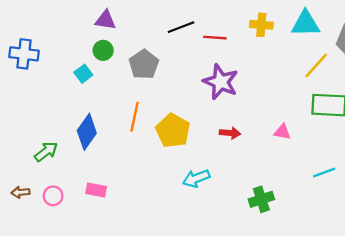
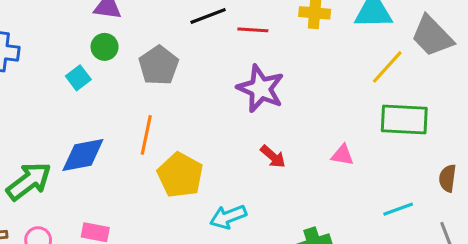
yellow pentagon: (173, 131) -> (180, 175), moved
blue diamond: (87, 132) -> (83, 155), turned 44
red arrow: (230, 133) -> (273, 157), turned 36
green arrow: (46, 152) -> (29, 181), size x1.4

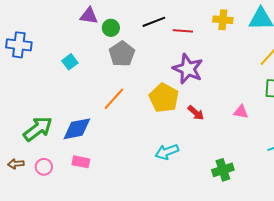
green circle: (105, 47) -> (111, 28), moved
orange line: (146, 135) -> (114, 99), turned 30
blue diamond: (83, 155) -> (77, 129), moved
yellow pentagon: (180, 175) -> (164, 98), moved

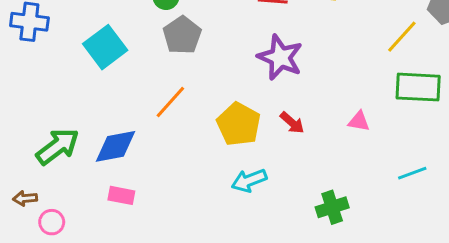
cyan square: (70, 62) -> (105, 47), size x1.8
yellow pentagon: (164, 98) -> (239, 124), moved
pink circle: (44, 167) -> (52, 222), moved

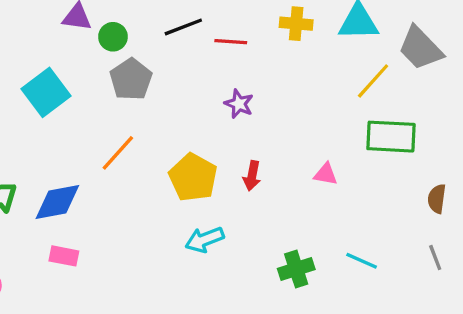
purple star: (280, 57) -> (239, 104), size x0.6
red arrow: (292, 123) -> (252, 176), turned 60
cyan line: (412, 173) -> (362, 261), moved, turned 44

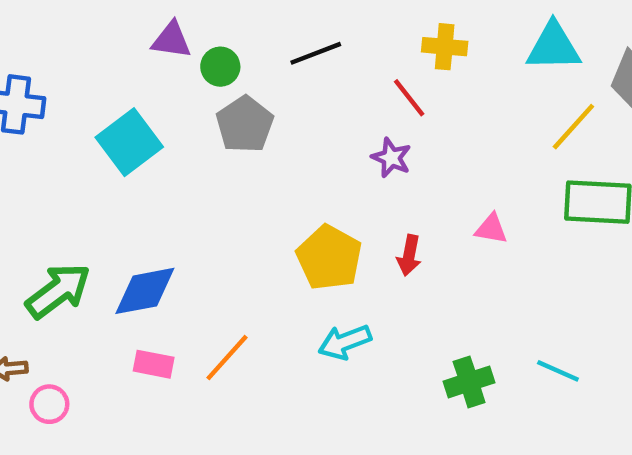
yellow cross: (296, 24) -> (445, 47), moved
red line: (231, 42) -> (409, 98), moved, turned 48
orange line: (118, 153) -> (227, 358), moved
pink triangle: (326, 174) -> (491, 229), moved

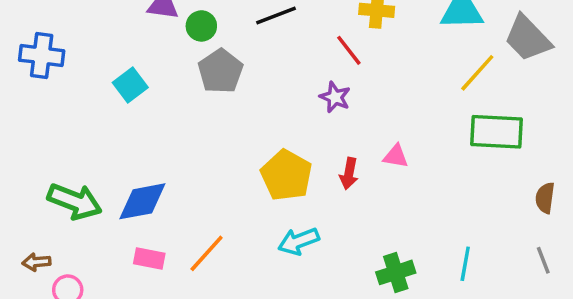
cyan square: (129, 142) -> (130, 85), size x0.7
pink triangle: (491, 229) -> (396, 156), moved
green arrow: (58, 291) -> (75, 201), turned 58
cyan line: (558, 371) -> (465, 264), turned 76

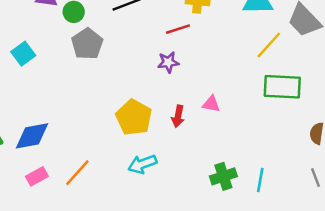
red line: (349, 50) -> (178, 29), turned -70
purple star: (335, 97) -> (168, 62), turned -30
pink rectangle: (149, 259) -> (37, 176), turned -40
green cross: (396, 272) -> (223, 176), moved

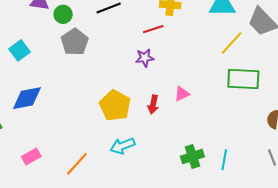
pink triangle: (211, 104) -> (182, 94), turned -35
blue diamond: (32, 136) -> (27, 98), moved
orange line: (77, 173) -> (77, 164), moved

